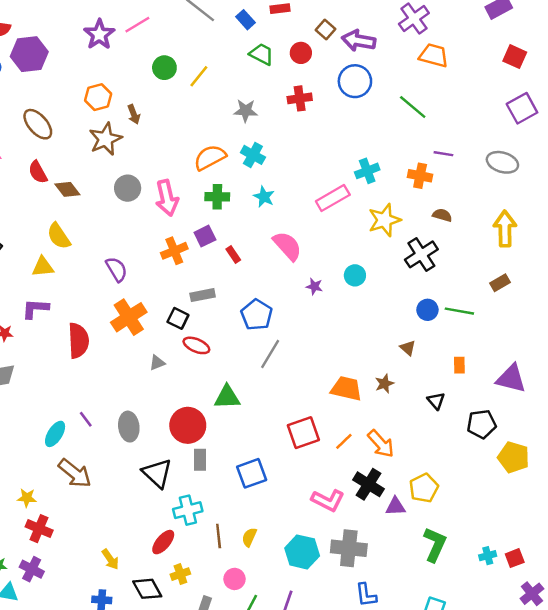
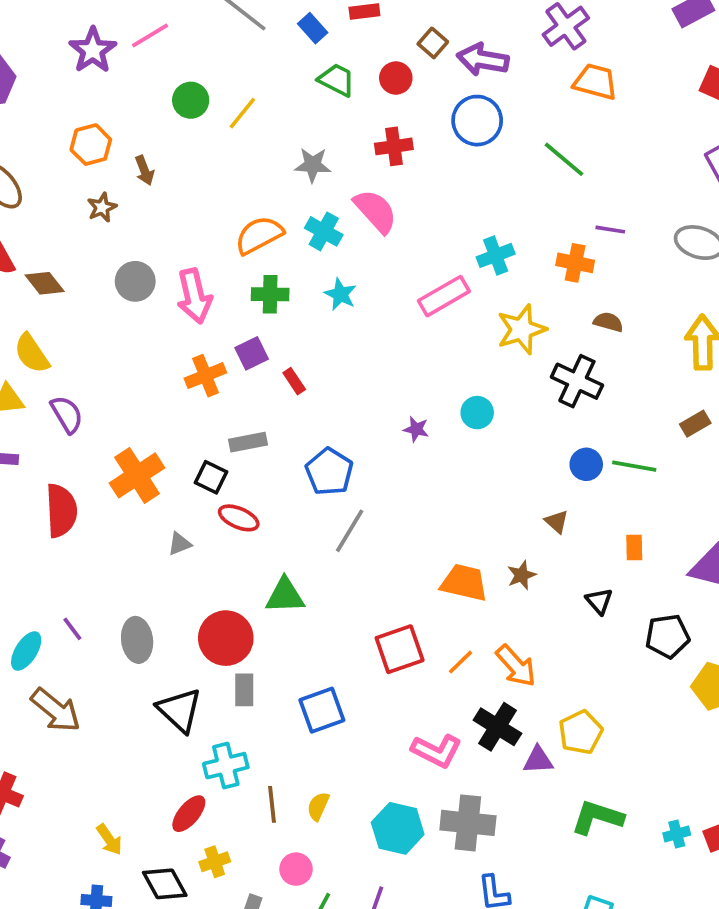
brown star: (105, 139) -> (102, 207), size x0.6
pink semicircle: (287, 246) -> (375, 211), moved
black cross: (421, 254) -> (577, 381), turned -32
purple semicircle: (117, 269) -> (67, 414), moved
green L-shape: (435, 545) -> (597, 817), turned -96

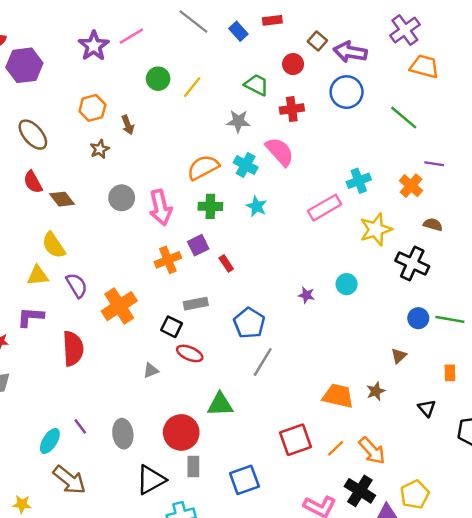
green trapezoid: (337, 80) -> (257, 85), moved
orange cross: (575, 263) -> (411, 186), turned 30
orange cross: (137, 475) -> (119, 306), moved
brown triangle: (557, 522) -> (399, 356), turned 35
black triangle: (180, 710) -> (151, 480), turned 48

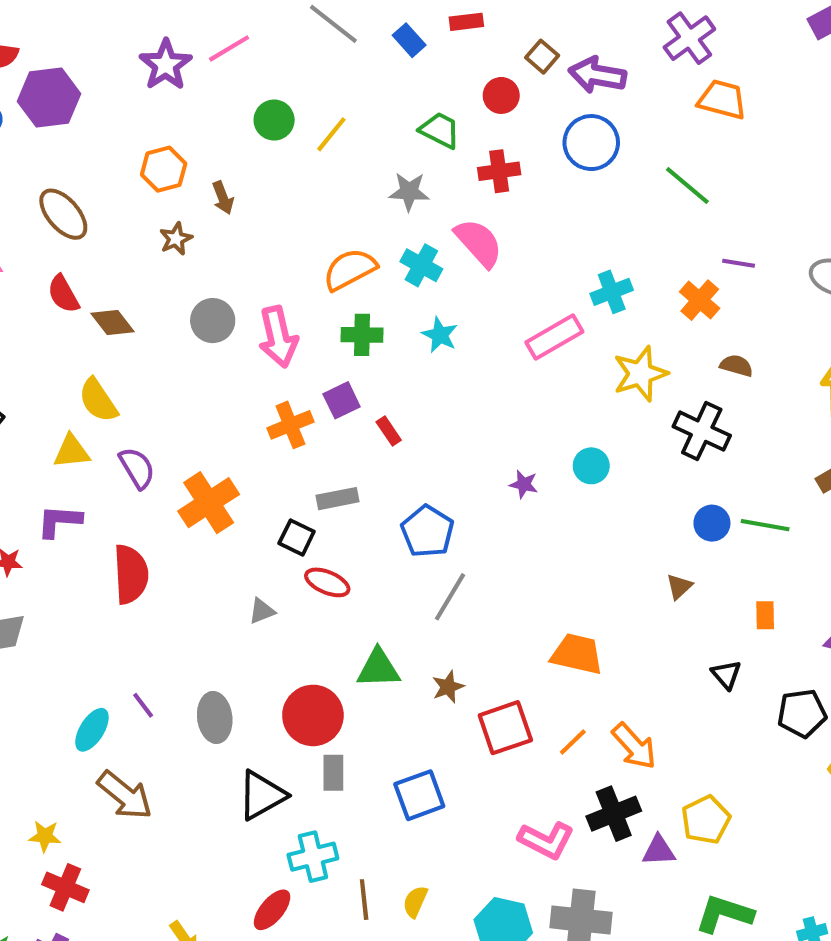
brown star: (376, 391) -> (448, 687), moved
black cross: (360, 491) -> (614, 814), turned 36

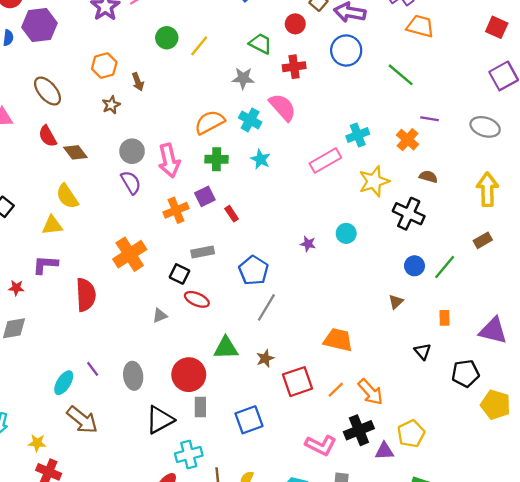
purple semicircle: (137, 468) -> (131, 182), moved
green line: (765, 525) -> (445, 267), turned -60

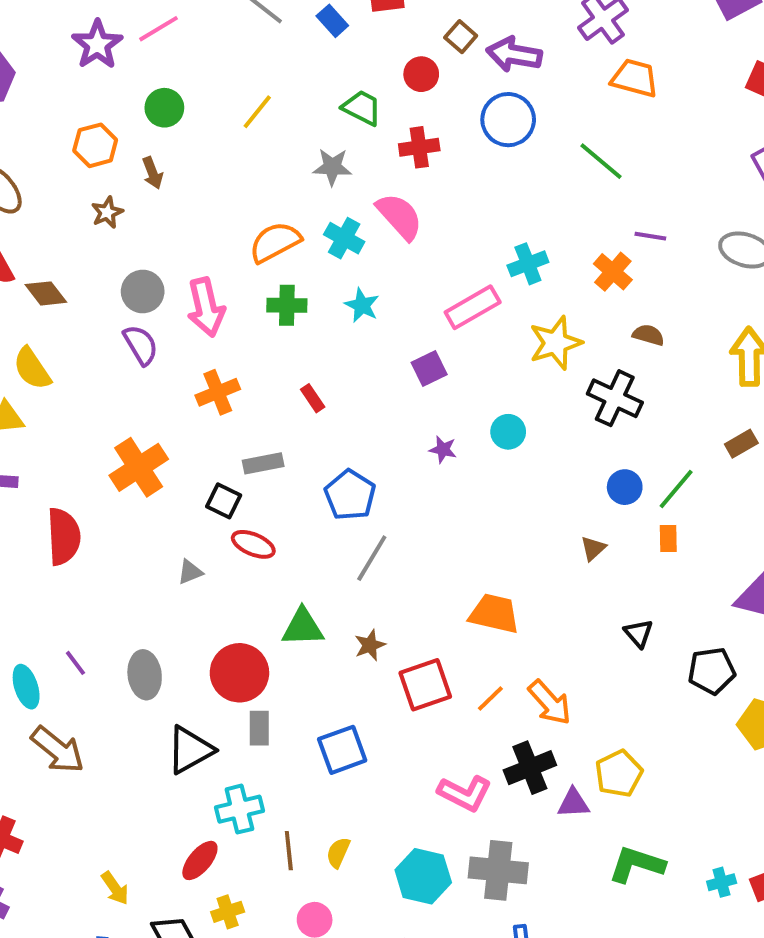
green circle: (167, 38) -> (164, 108), moved
purple square: (205, 196) -> (429, 369), moved
orange rectangle: (445, 318) -> (668, 538), moved
cyan ellipse: (64, 383) -> (26, 687), turned -50

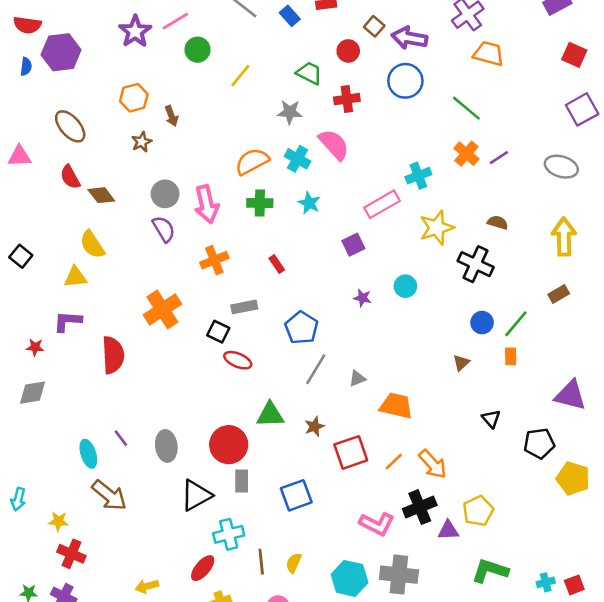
green circle: (164, 108) -> (197, 50), moved
purple line: (650, 236) -> (499, 158), turned -42
orange cross: (613, 272) -> (466, 154), moved
gray triangle: (190, 572) -> (357, 378), moved
yellow arrow: (115, 888) -> (147, 586), turned 110

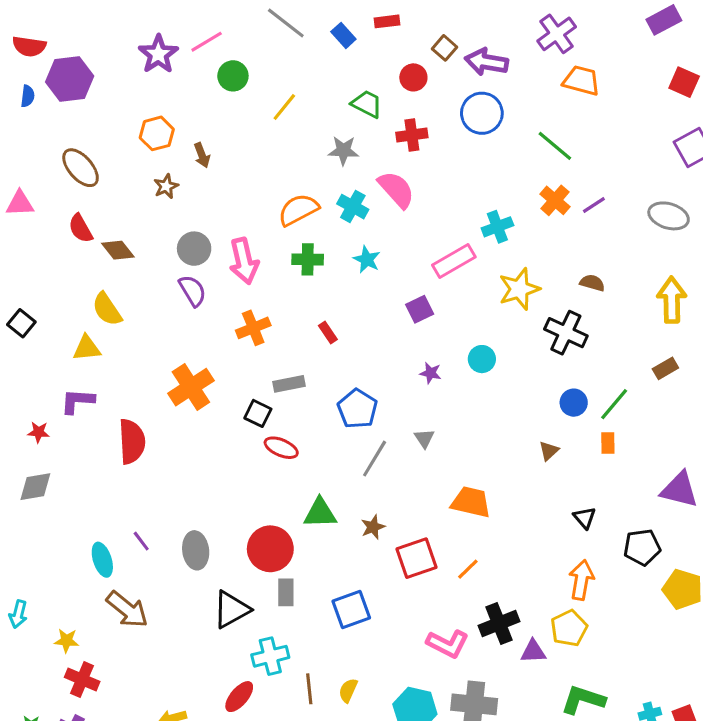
gray triangle: (357, 378) -> (424, 438), moved, turned -42
orange arrow: (433, 464) -> (581, 580), moved, turned -128

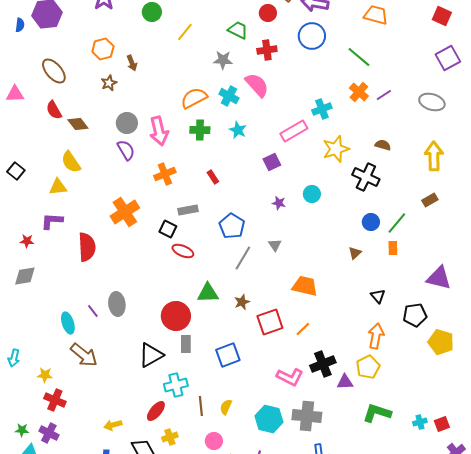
gray ellipse: (196, 550) -> (117, 304), moved

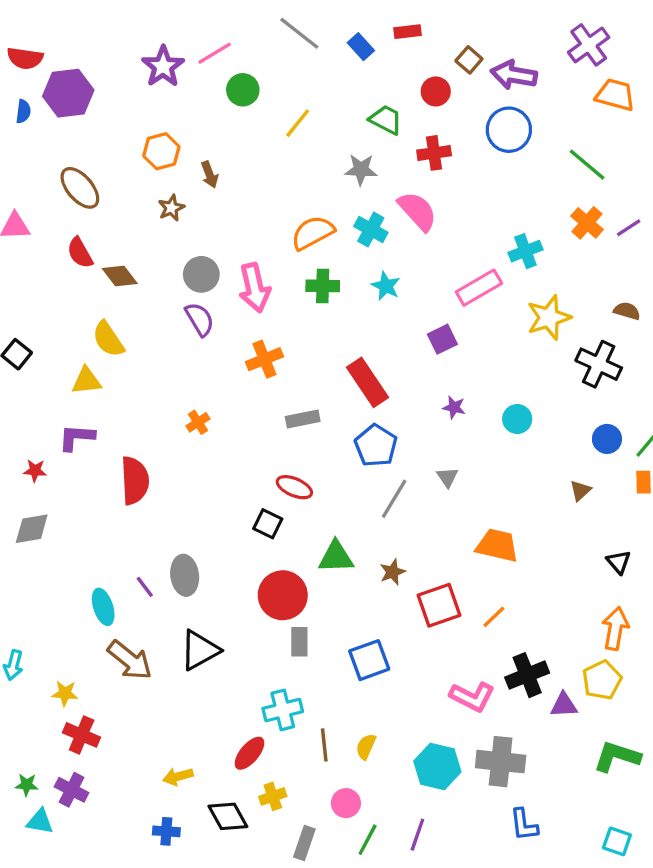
red rectangle: (213, 177) -> (368, 382), moved, size x2.0
cyan circle: (312, 194) -> (517, 419), moved
orange cross: (125, 212) -> (198, 422), size x0.5
black square: (168, 229) -> (268, 524), moved
black triangle: (151, 355) -> (200, 650), moved

